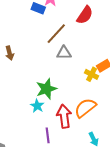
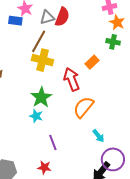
gray triangle: (64, 53) -> (47, 17), moved
yellow cross: (92, 74) -> (43, 60), moved, size x1.5
red arrow: (64, 116) -> (72, 79), moved

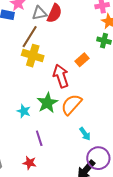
green star: (41, 97) -> (47, 103), moved

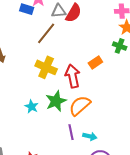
yellow cross: (33, 56) -> (46, 67), moved
cyan arrow: (85, 134) -> (90, 136), turned -48
purple line: (39, 138) -> (71, 132), moved

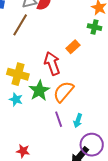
yellow cross: (46, 67) -> (18, 74), moved
cyan arrow: (90, 136) -> (78, 121), turned 104

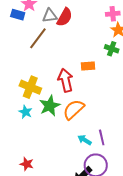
orange rectangle: (73, 47) -> (88, 66), turned 32
purple line: (59, 119) -> (102, 137), moved
cyan arrow: (78, 121) -> (85, 140), turned 96

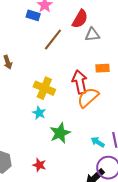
gray triangle: (50, 16) -> (92, 35), moved
green star: (50, 106) -> (60, 133), moved
orange semicircle: (74, 110) -> (88, 97), moved

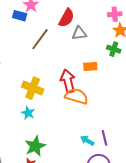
orange semicircle: (88, 97) -> (77, 96), turned 60
green star: (60, 133) -> (35, 146), moved

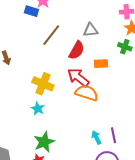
red semicircle: (67, 18) -> (77, 50), moved
red arrow: (68, 81) -> (78, 77), turned -40
cyan arrow: (87, 140) -> (96, 137), turned 32

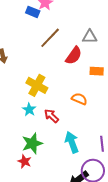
red arrow: (78, 77) -> (51, 116), moved, size x0.7
orange semicircle: (87, 93) -> (79, 99), size x0.7
cyan arrow: (96, 137) -> (72, 142), moved, size x1.5

